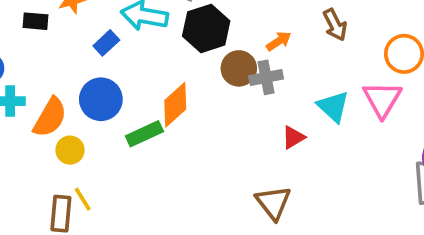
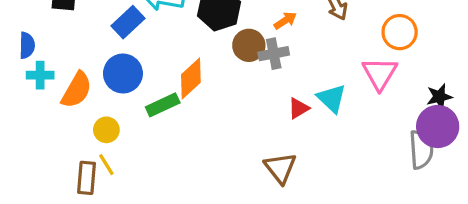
blue rectangle: (106, 43) -> (128, 22), size x1.4
cyan triangle: (333, 106) -> (332, 98), moved
yellow circle: (70, 150) -> (106, 130), moved

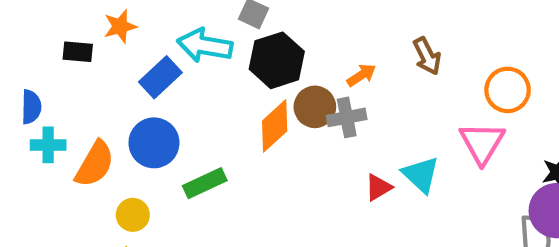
orange diamond: (191, 78) -> (275, 126), moved

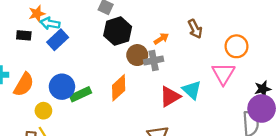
cyan arrow: (205, 45) -> (50, 23), moved, size x0.7
black rectangle: (78, 52) -> (24, 35), moved
orange diamond: (275, 126) -> (119, 88), moved
blue circle: (154, 143) -> (62, 87), moved
red triangle: (378, 187) -> (170, 96), size x1.5

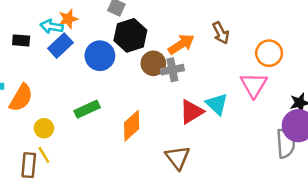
orange star: (37, 14) -> (68, 19), moved
orange arrow: (161, 39) -> (181, 44), size x1.5
blue circle: (62, 87) -> (100, 56), moved
orange diamond: (119, 88) -> (132, 126), moved

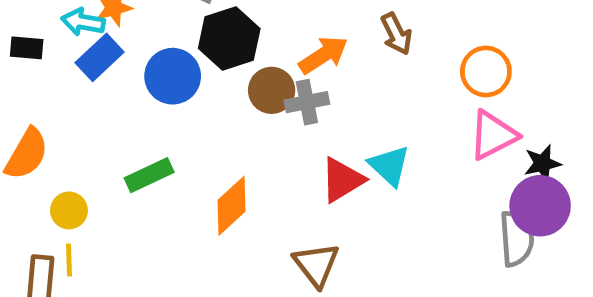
pink triangle: (254, 85) -> (493, 135), moved, turned 32
yellow line: (44, 155) -> (69, 260), turned 30

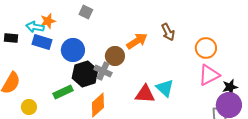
black hexagon: (229, 38) -> (85, 74), moved
blue rectangle: (100, 57) -> (42, 42), turned 60
gray cross: (307, 102) -> (103, 71), moved, turned 36
red triangle: (342, 180) -> (145, 94), turned 35

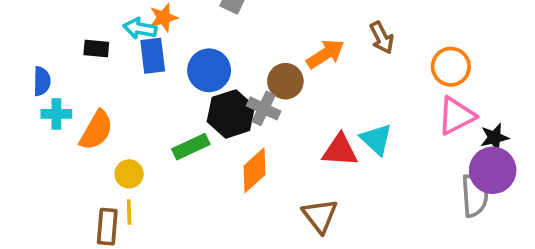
blue rectangle: (42, 42) -> (153, 56), turned 66

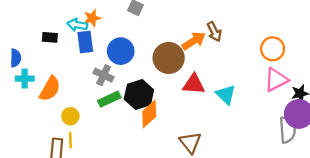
brown arrow: (382, 38) -> (214, 32), moved
brown circle: (285, 81) -> (169, 58), size x1.4
gray cross: (264, 108) -> (104, 75), moved
black hexagon: (231, 114) -> (139, 94), moved
red triangle: (340, 150) -> (194, 84), moved

